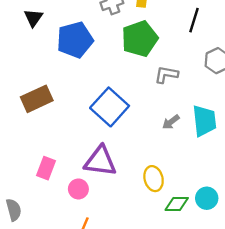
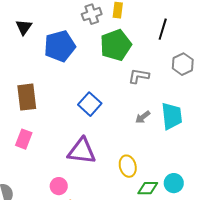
brown rectangle: (37, 99) -> (27, 97), turned -72
blue square: (110, 107) -> (90, 104), size x0.7
pink rectangle: (46, 168) -> (24, 139), moved
pink circle: (78, 189) -> (59, 186), moved

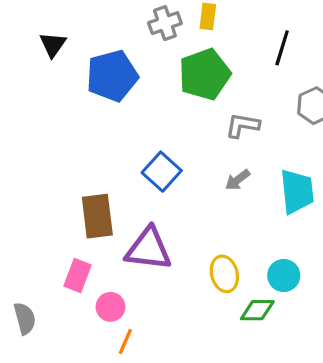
brown rectangle: (27, 97) -> (97, 216), moved
gray arrow: (143, 117) -> (238, 180), moved
pink rectangle: (24, 139) -> (78, 275), moved
cyan circle: (174, 183) -> (284, 275), moved

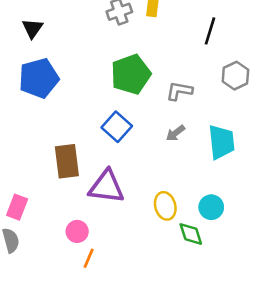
green pentagon: (205, 74) -> (131, 74), moved
blue pentagon: (112, 76) -> (39, 78), moved
pink rectangle: (78, 275) -> (17, 207), moved
green diamond: (257, 310) -> (191, 234), turned 72

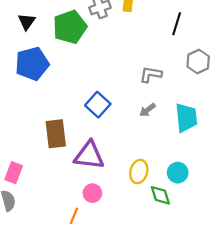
green pentagon: (131, 74) -> (70, 27), moved
yellow ellipse: (165, 206) -> (139, 172), turned 30
pink circle: (77, 231) -> (92, 193), moved

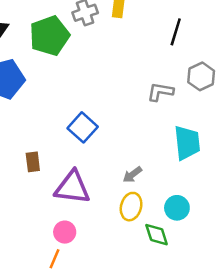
gray L-shape: (151, 74) -> (160, 92), moved
gray arrow: (147, 110) -> (132, 175), moved
brown rectangle: (56, 134) -> (33, 162), size x0.6
pink circle: (92, 193) -> (65, 232), moved

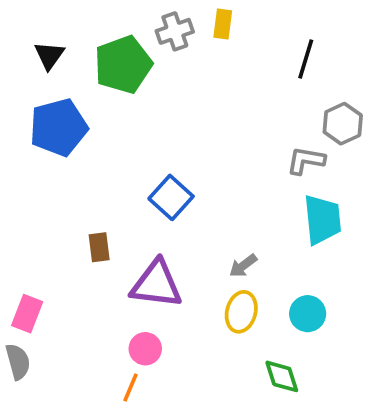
gray L-shape: (160, 92) -> (306, 161), moved
green diamond: (157, 235) -> (282, 376), moved

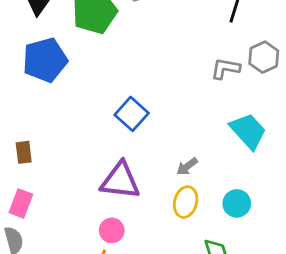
gray L-shape: (306, 161) -> (225, 68), moved
cyan trapezoid: (322, 220) -> (248, 131), turned -36
brown rectangle: (99, 247) -> (24, 152), moved

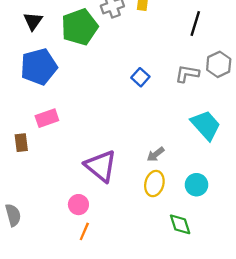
blue square: (132, 114) -> (140, 77), moved, size x0.7
purple triangle: (120, 181) -> (101, 166), turned 32
pink rectangle: (21, 203) -> (47, 118), moved, turned 50
pink circle: (112, 230) -> (78, 205), moved

